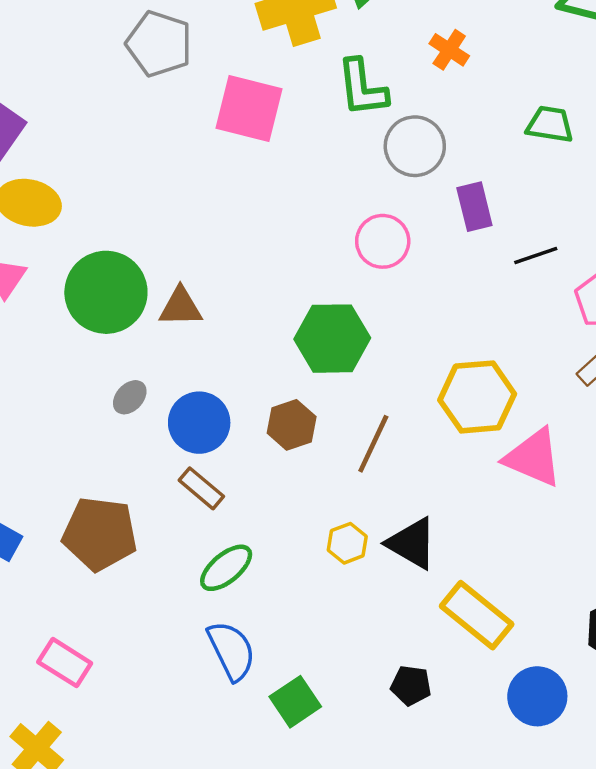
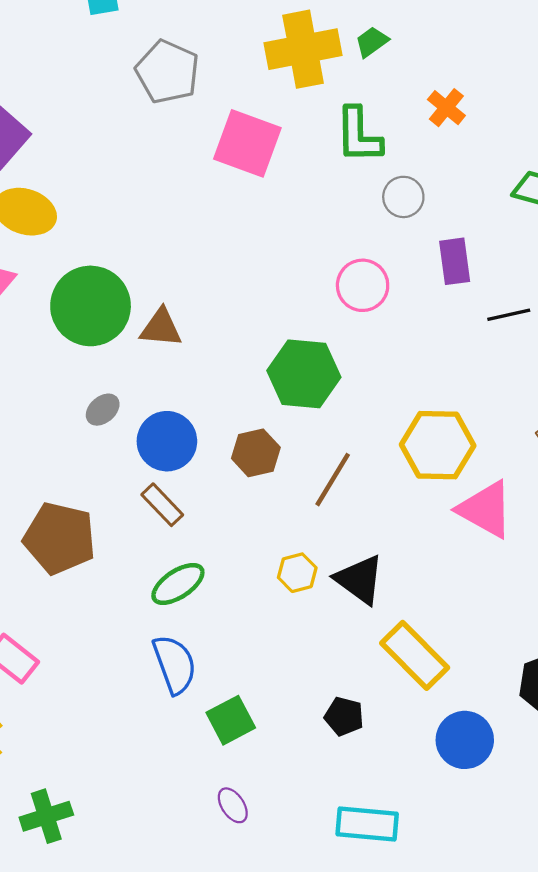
gray circle: (415, 146) -> (403, 197), size x0.7

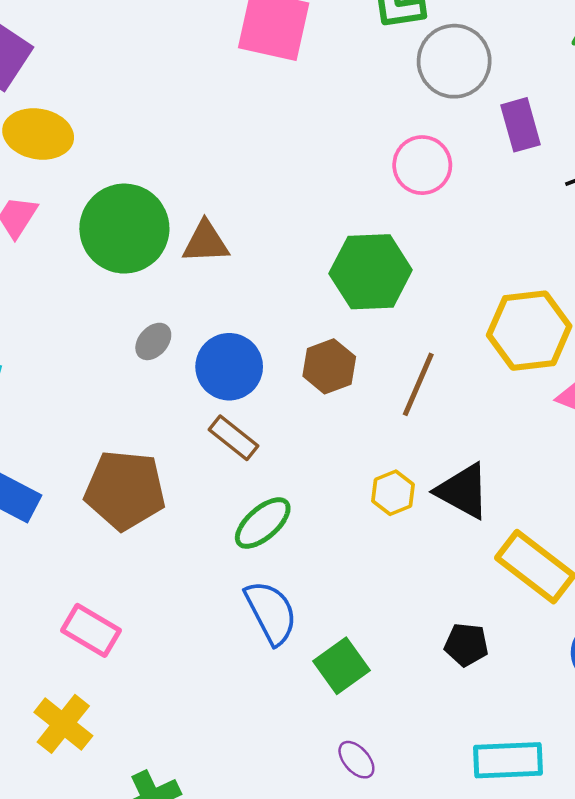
gray circle: (403, 197) -> (454, 61), size x1.6

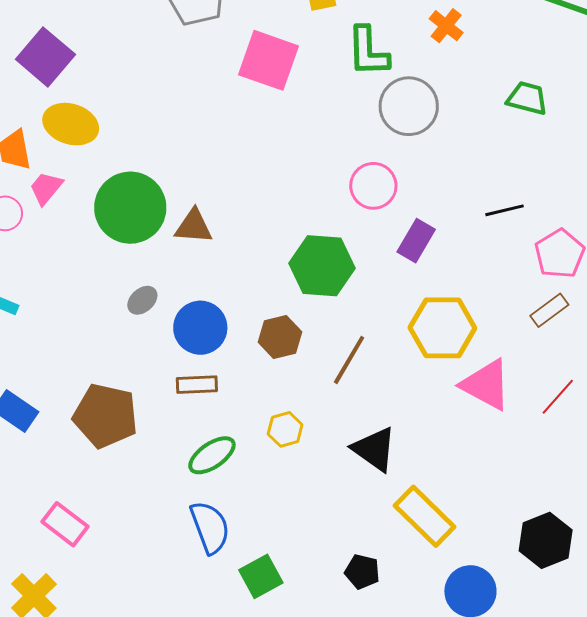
purple rectangle: (520, 125) -> (416, 241), moved, turned 39
brown rectangle: (233, 438) -> (197, 385), turned -48
yellow hexagon: (393, 493) -> (285, 429), moved

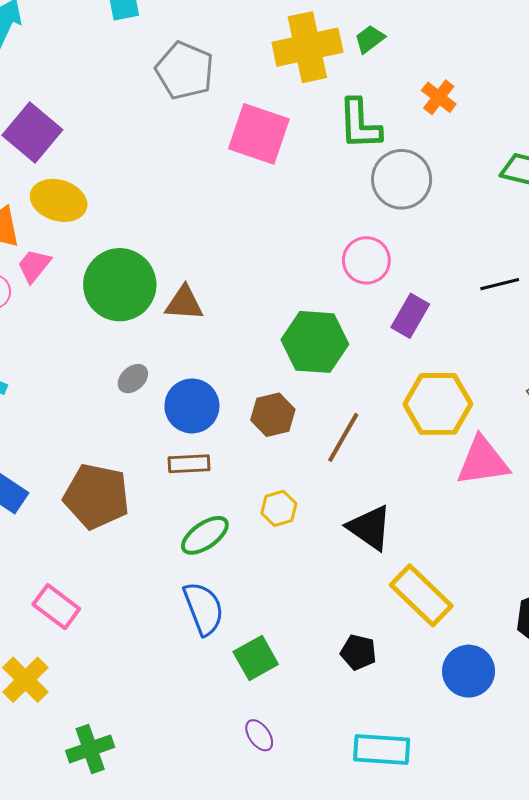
pink triangle: (486, 385) -> (483, 461), turned -36

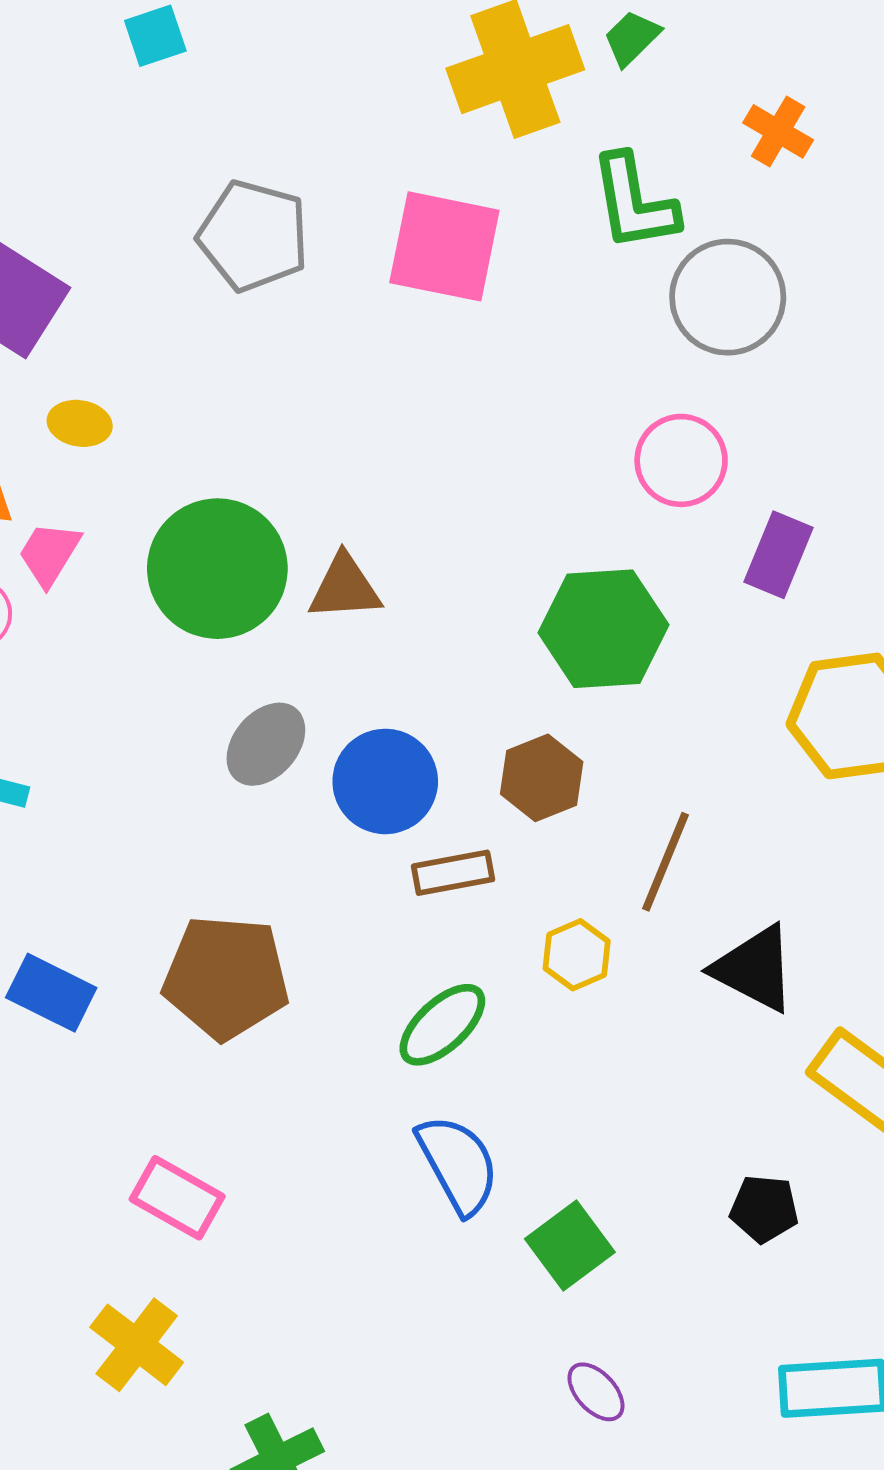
gray pentagon: (185, 71) -> (253, 236), moved
yellow ellipse: (59, 200) -> (80, 423), size x0.6
gray ellipse: (133, 379) -> (266, 744), size x1.4
brown line: (343, 437) -> (666, 862), moved
brown rectangle: (189, 464) -> (453, 873), moved

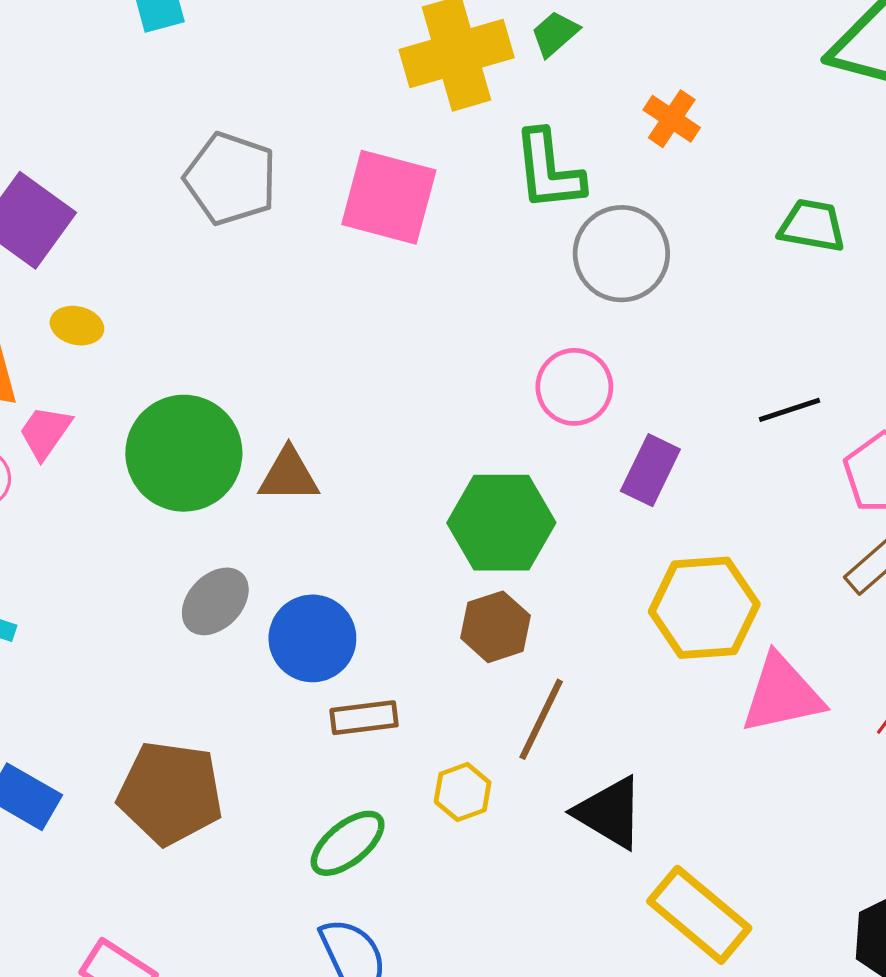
brown hexagon: (542, 778) -> (495, 627), moved

